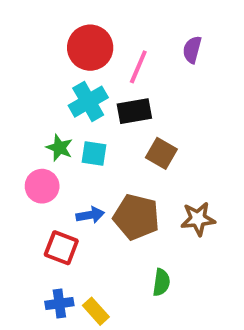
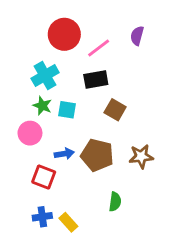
pink line: (138, 67) -> (99, 48), turned 30
cyan cross: (88, 102) -> (45, 75), moved

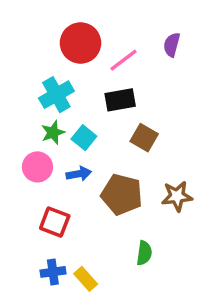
green star: (42, 106) -> (53, 133), turned 30
cyan square: (67, 110) -> (84, 138), turned 30
blue arrow: (64, 154) -> (79, 174), moved

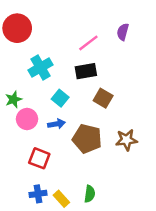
red circle: (81, 43) -> (17, 28), moved
green star: (53, 133) -> (13, 99), moved
green semicircle: (144, 253) -> (90, 194), moved

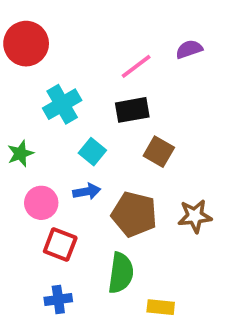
purple semicircle: (123, 32) -> (189, 49), turned 56
pink circle: (27, 119) -> (41, 203), moved
green semicircle: (90, 194) -> (121, 273), moved, size x1.5
yellow rectangle: (61, 199) -> (161, 307), moved, turned -42

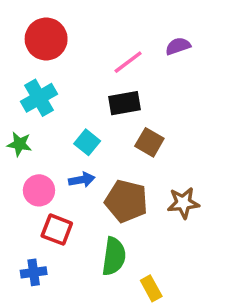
red circle: (26, 44) -> (46, 39), moved
cyan cross: (62, 104) -> (39, 98), moved
green star: (20, 154) -> (19, 144), turned 30
blue cross: (58, 300) -> (34, 272), moved
yellow rectangle: (161, 307) -> (151, 288), turned 55

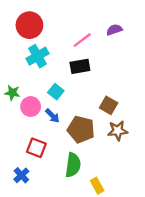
cyan cross: (39, 98) -> (37, 56), moved
brown square: (149, 142) -> (109, 105), moved
blue arrow: (82, 180) -> (52, 116), turned 56
pink circle: (39, 190) -> (31, 107), moved
blue cross: (34, 272) -> (21, 175), turned -35

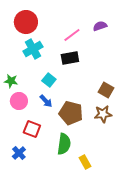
brown square: (109, 105) -> (106, 90), moved
pink circle: (31, 107) -> (19, 101), moved

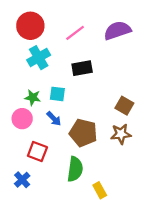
purple semicircle: (100, 26) -> (117, 30), size x1.6
pink line: (72, 35) -> (75, 33), moved
cyan square: (49, 80) -> (57, 94), turned -32
green star: (11, 81) -> (33, 97), moved

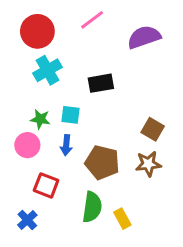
pink line: (75, 33) -> (92, 20), moved
blue arrow: (54, 119) -> (66, 145), turned 49
yellow rectangle: (100, 190) -> (122, 219), moved

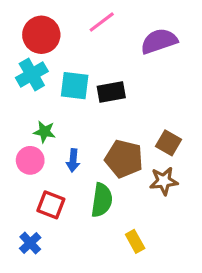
cyan cross: (48, 70) -> (32, 75), moved
cyan square: (71, 115) -> (75, 86), moved, size x1.4
brown pentagon: (102, 162) -> (124, 159), moved
green semicircle: (92, 207) -> (102, 200), moved

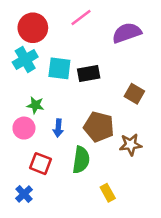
brown square: (168, 143) -> (134, 94), moved

